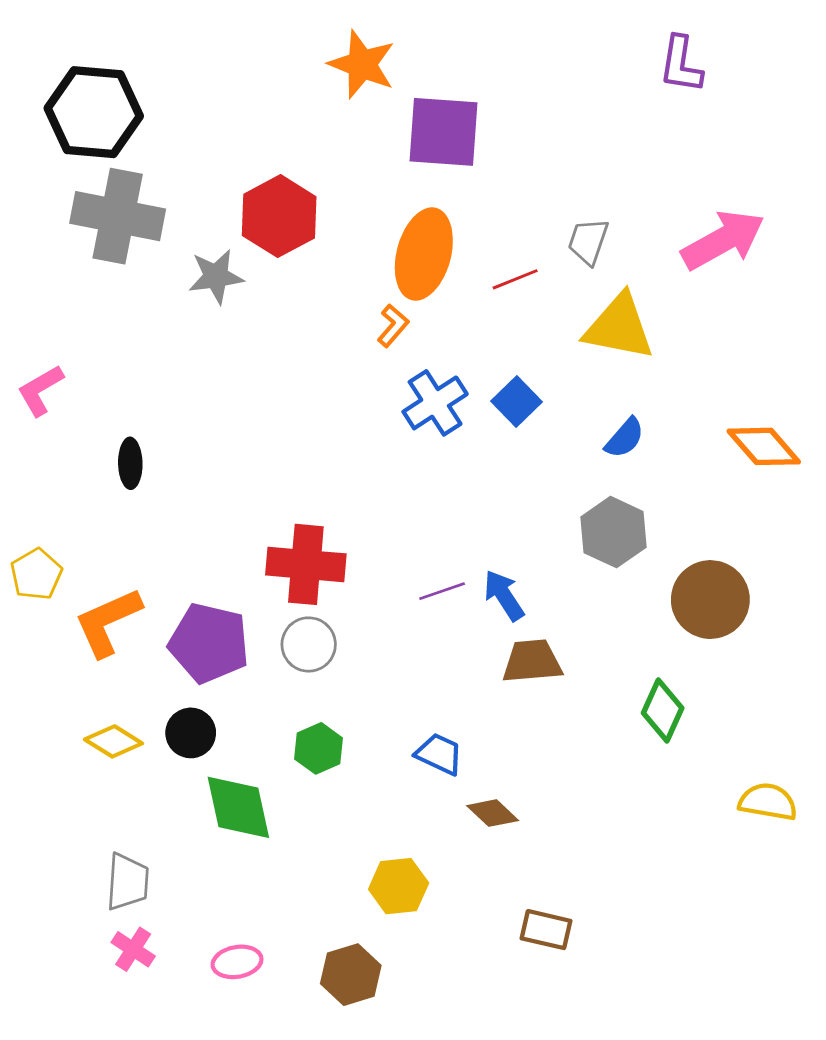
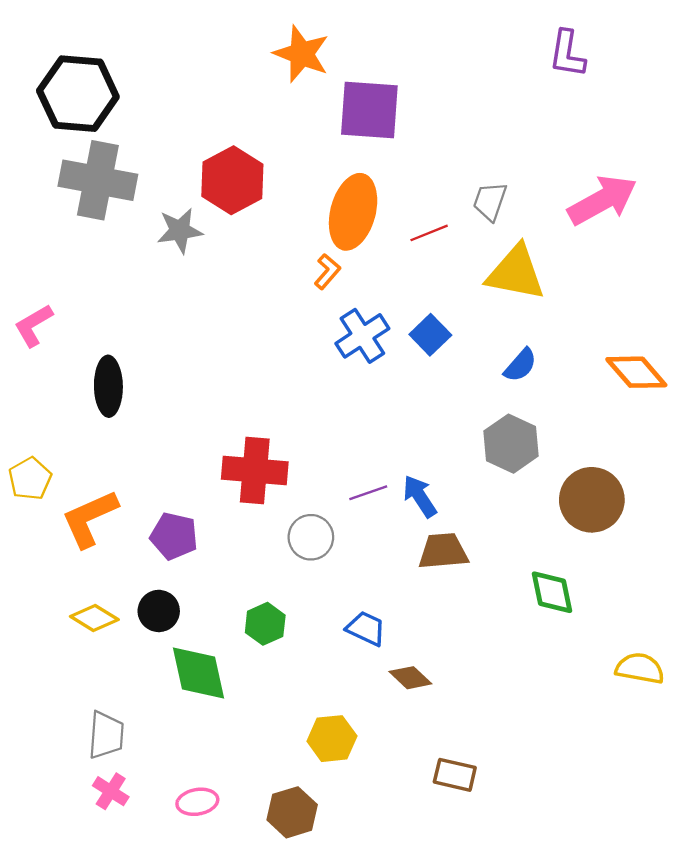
black ellipse: (130, 463) -> (108, 386), size x1.4
purple pentagon: (209, 643) -> (174, 536), size x0.7
gray circle: (309, 644) -> (311, 537), moved
green diamond: (663, 710) -> (552, 592), turned -36

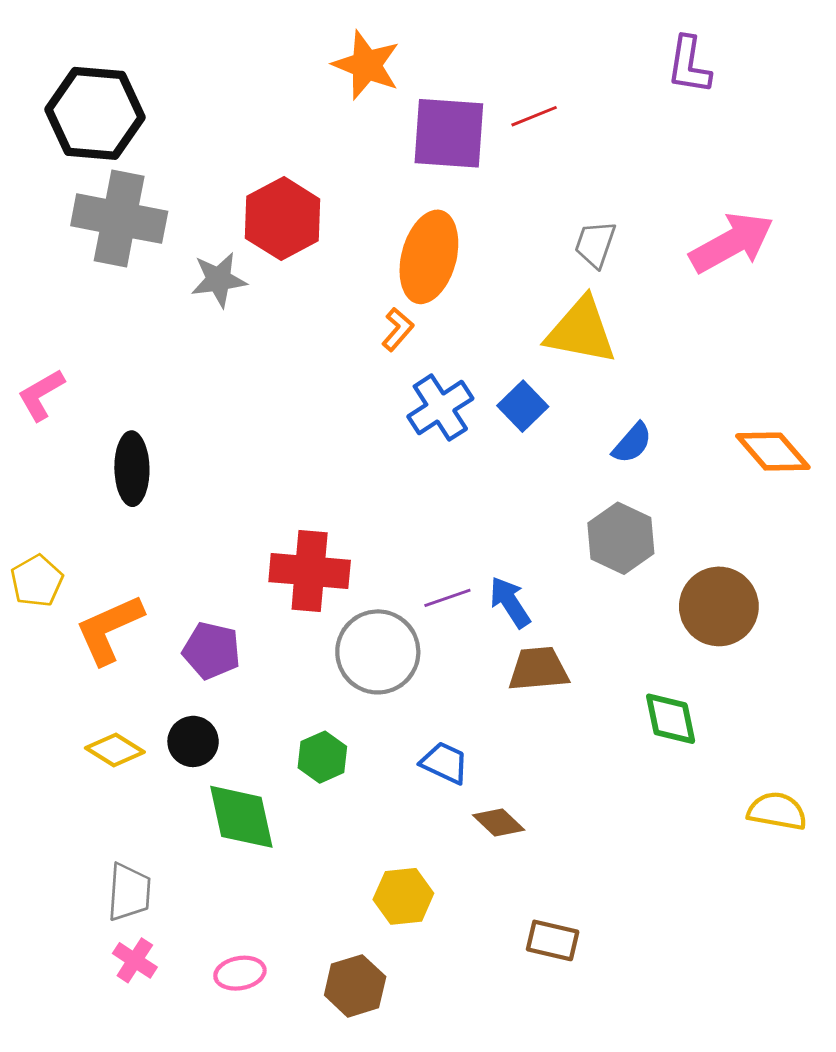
red line: (429, 233) -> (534, 116), moved
yellow triangle: (516, 273) -> (581, 331), moved
gray circle: (311, 537) -> (378, 652), size x1.5

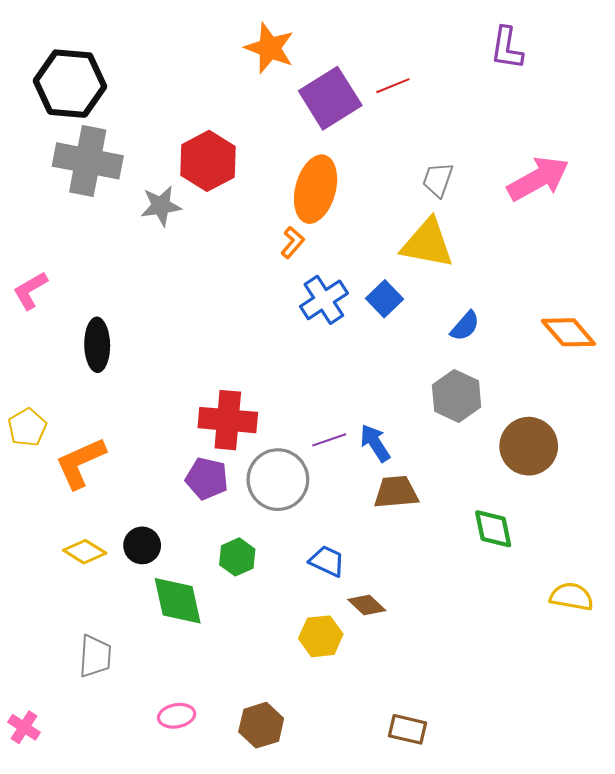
purple square: (449, 133) -> (330, 98), turned -36
purple pentagon: (212, 651) -> (207, 479), moved
yellow hexagon: (403, 896) -> (321, 636), moved
brown rectangle: (553, 940) -> (408, 729), moved
pink cross: (135, 960) -> (24, 727), moved

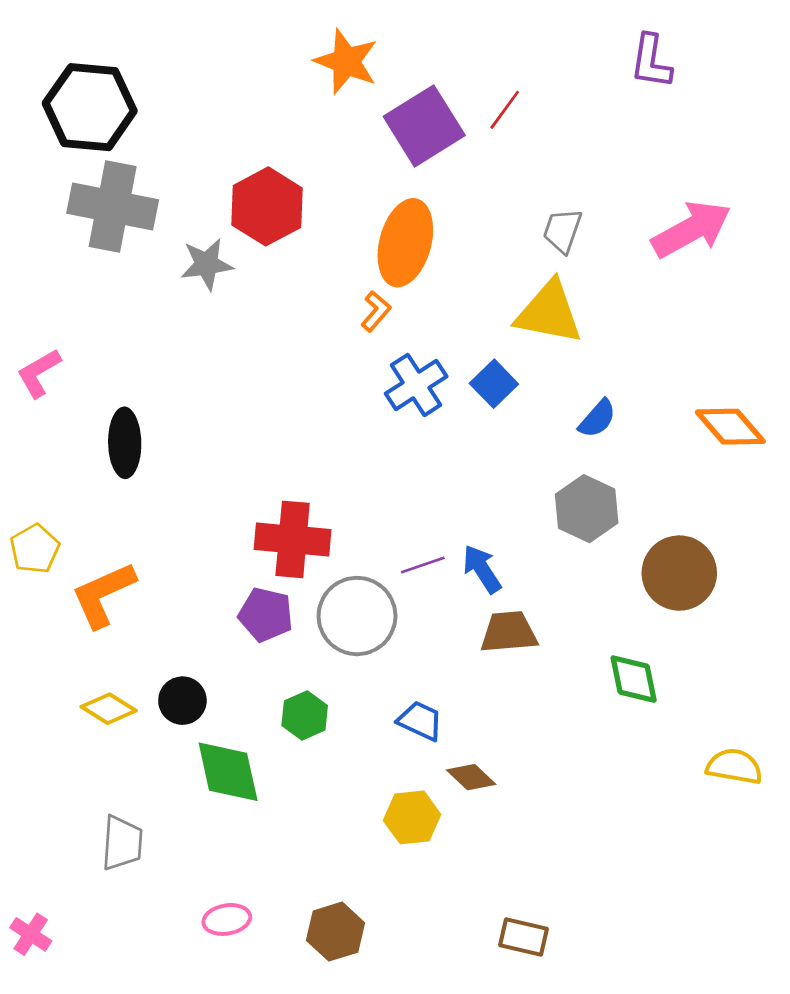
red line: (393, 86) -> (505, 110), turned -32

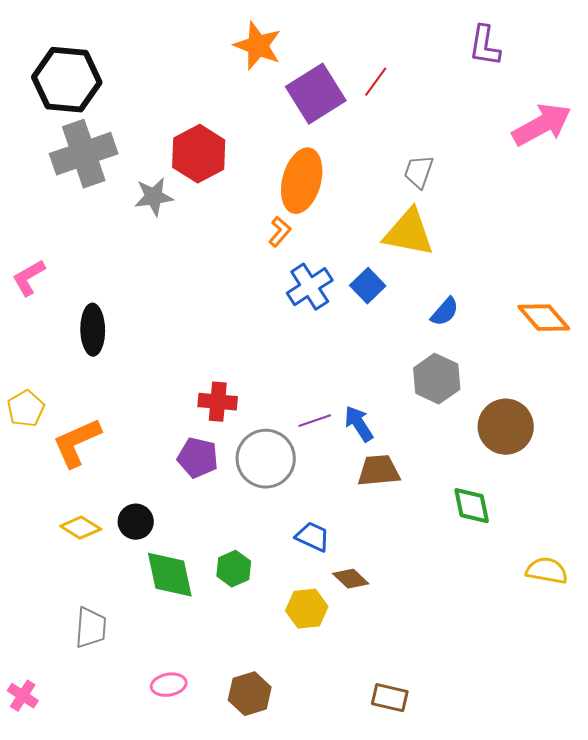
gray cross: (113, 206) -> (84, 154), turned -30
pink arrow: (691, 229) -> (542, 125), moved
red cross: (293, 539) -> (218, 402), size x0.7
green hexagon: (305, 715) -> (234, 569), moved

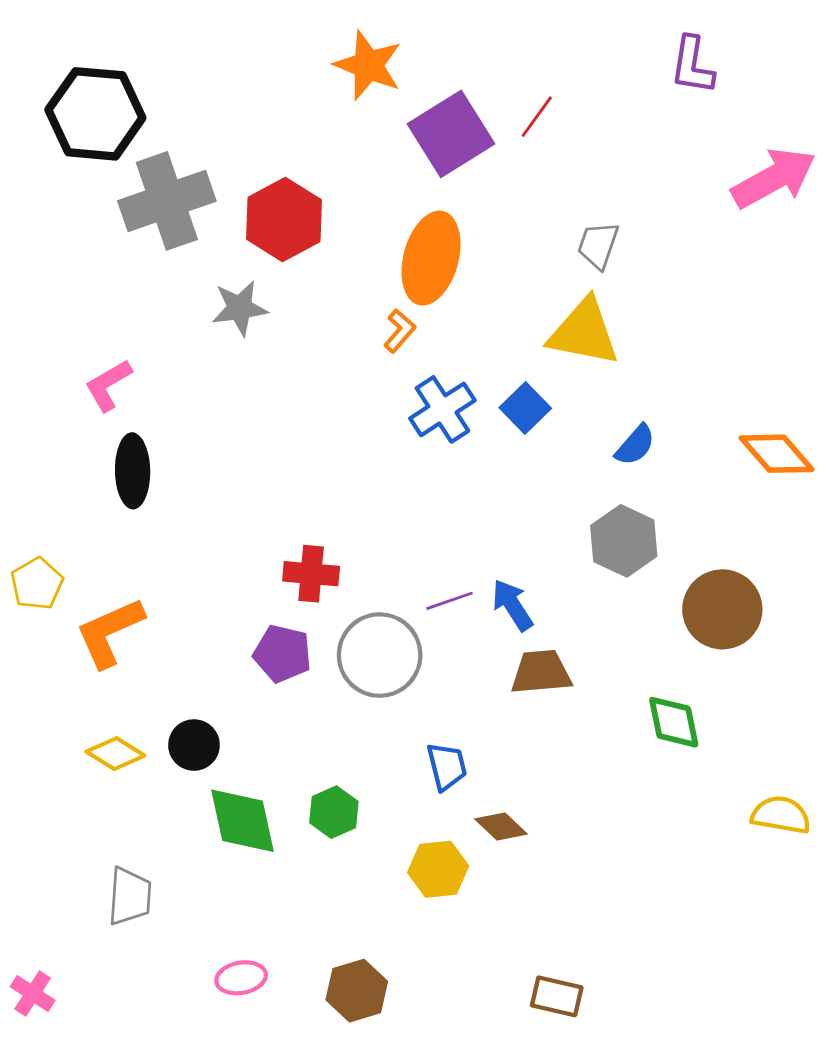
gray cross: (84, 154) -> (167, 201), moved
gray star: (154, 197) -> (240, 308), moved
pink L-shape: (29, 278) -> (108, 385), moved
blue trapezoid: (313, 537) -> (447, 766), turned 51

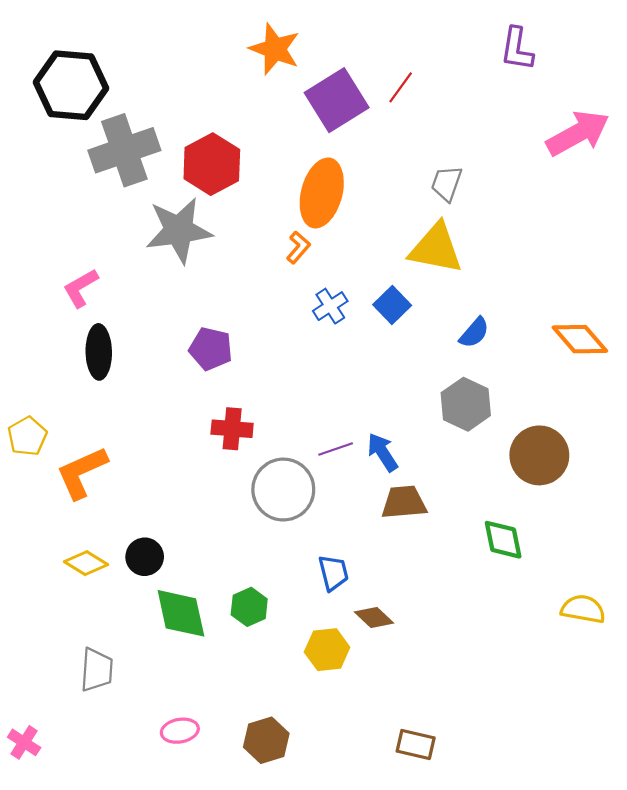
gray star: (240, 308) -> (179, 230), size x1.6
blue cross: (442, 409) -> (330, 306), size x0.7
purple pentagon: (282, 654) -> (211, 349), moved

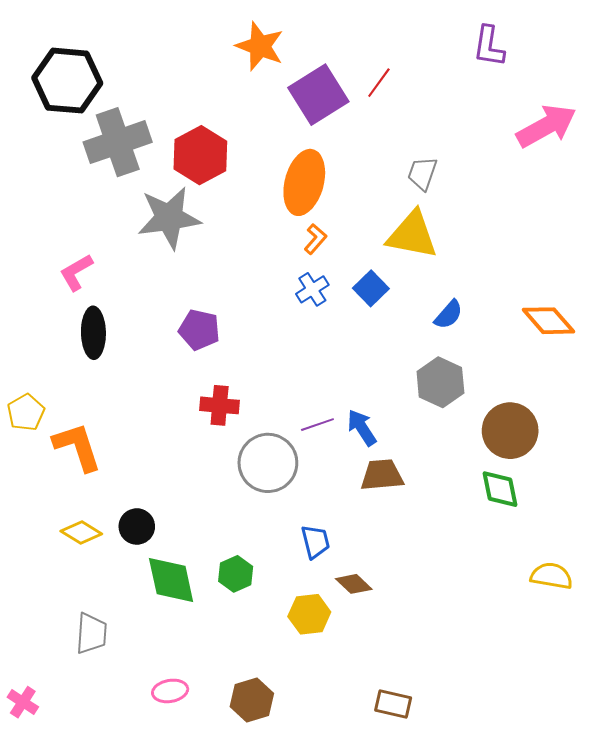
orange L-shape: (298, 247) -> (315, 239), moved
orange L-shape: (82, 472) -> (77, 447), turned 96
green diamond: (503, 540) -> (500, 489), moved

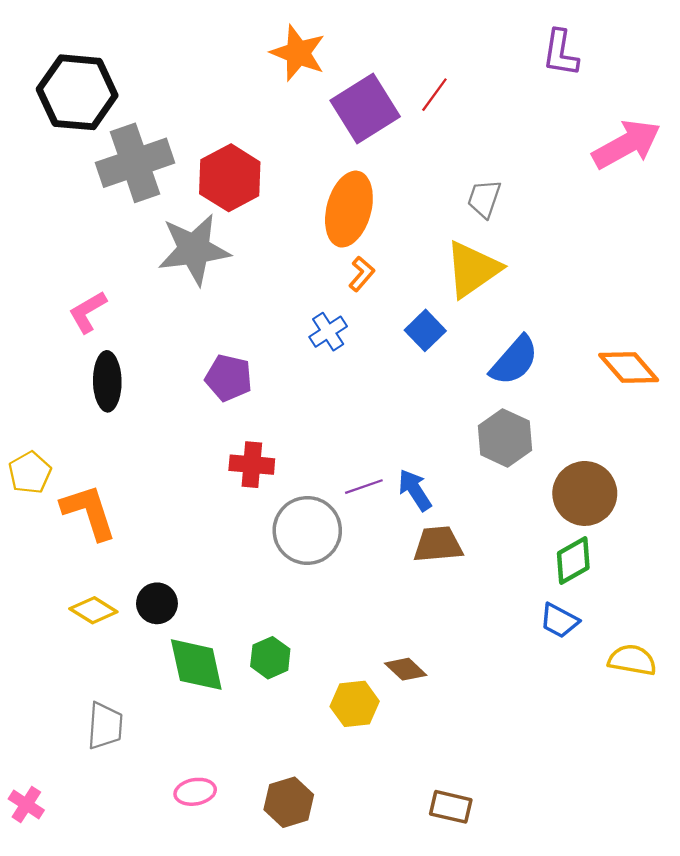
yellow triangle: (412, 235) -> (473, 269), turned -46
blue cross: (312, 289) -> (328, 332), moved
blue semicircle: (449, 315) -> (514, 361), size x1.5
green diamond: (500, 489) -> (573, 561), turned 72
blue trapezoid: (315, 542) -> (559, 621), moved, turned 132

